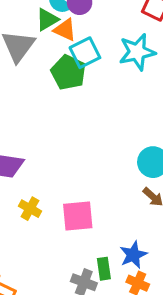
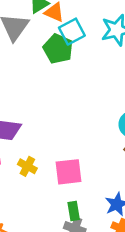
green rectangle: (104, 269) -> (74, 211), moved

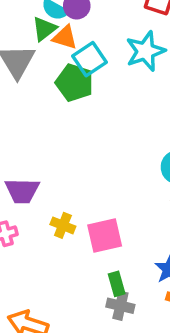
yellow cross: (27, 166) -> (63, 225), moved

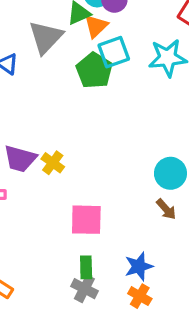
orange triangle: (65, 37) -> (96, 26), turned 45
yellow cross: (63, 225) -> (53, 163), moved

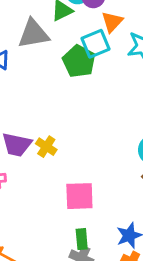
orange triangle: (96, 26) -> (112, 22), moved
gray triangle: (46, 37) -> (33, 34), turned 40

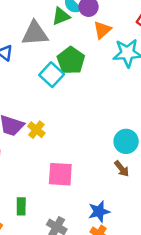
cyan square: (95, 44) -> (52, 75), moved, turned -30
green rectangle: (82, 239) -> (21, 206), moved

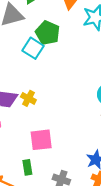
pink square: (60, 174) -> (41, 140), moved

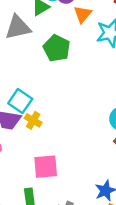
cyan square: (33, 48) -> (20, 101), moved

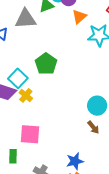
green pentagon: (57, 48) -> (46, 64), moved

